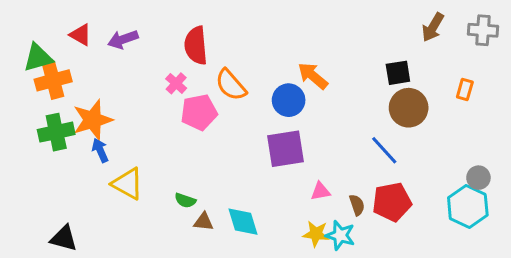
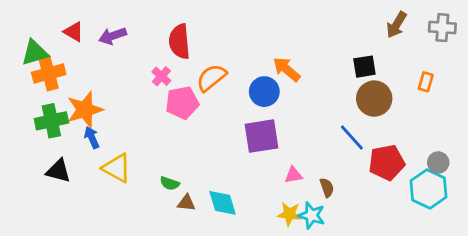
orange semicircle: (231, 85) -> (211, 78), turned 92
red pentagon: (392, 202) -> (387, 163), moved
black triangle: (64, 238) -> (58, 171), moved

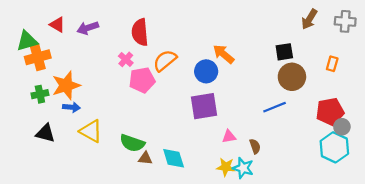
green cross: (51, 121) -> (40, 94), size x0.7
blue arrow: (92, 137) -> (71, 107), turned 119
blue line: (352, 137) -> (275, 107), turned -70
red pentagon: (387, 163) -> (330, 112), moved
green semicircle: (170, 183) -> (132, 143), size x1.6

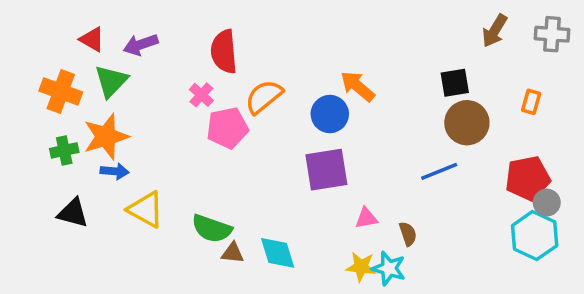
green triangle: (27, 41) -> (111, 81), moved, turned -30
orange cross: (38, 57) -> (61, 91), turned 35

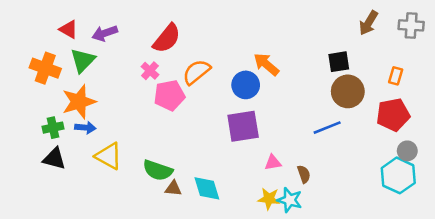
red semicircle: (224, 52) -> (167, 38), turned -136
green cross: (64, 150) -> (53, 128), moved
red pentagon: (528, 178) -> (393, 115), moved

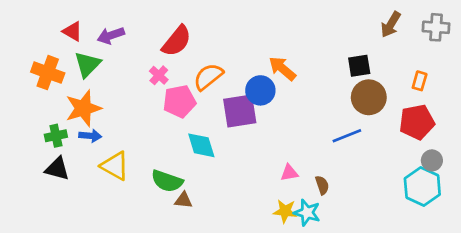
purple square: (243, 126) -> (240, 111), moved
cyan diamond: (207, 188) -> (201, 145), moved

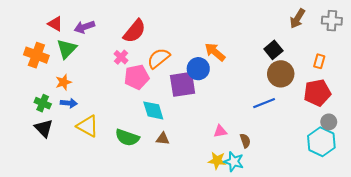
black square: (359, 66) -> (273, 50), turned -30
orange star: (83, 108) -> (64, 82), size x0.6
green cross: (56, 136) -> (43, 103), turned 35
black triangle: (57, 169) -> (44, 128), turned 30
brown triangle: (184, 200) -> (163, 139), moved

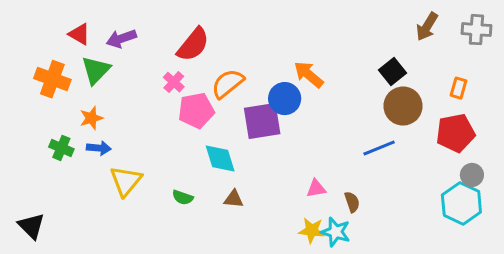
yellow triangle: (88, 126) -> (126, 181), turned 40
black triangle: (44, 128) -> (31, 226), moved
green semicircle: (127, 138) -> (183, 197), size x0.6

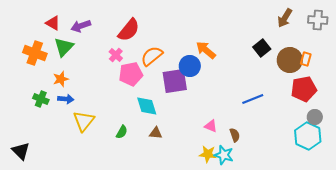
brown circle: (403, 106) -> (290, 60), moved
pink triangle: (316, 188) -> (211, 126), turned 32
green semicircle: (183, 197) -> (122, 132), turned -80

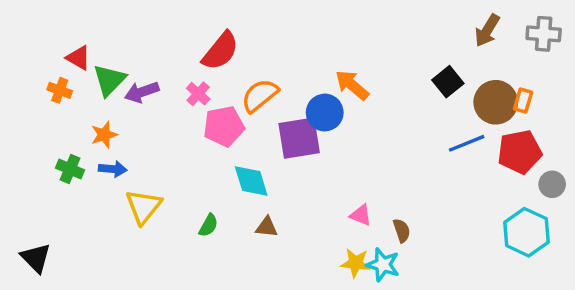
red triangle: (53, 23) -> (78, 58), moved
purple arrow: (81, 26) -> (142, 92), moved
orange cross: (35, 53) -> (60, 90), size x0.6
blue line: (253, 99) -> (467, 143), moved
gray circle: (315, 117) -> (552, 184), moved

